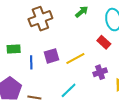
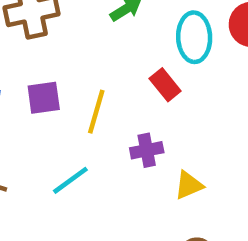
yellow line: (75, 59) -> (96, 112), turned -54

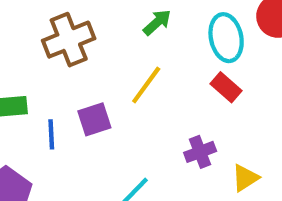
red rectangle: (165, 85) -> (226, 87), moved
yellow line: (96, 112) -> (146, 85), moved, turned 30

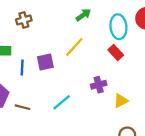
brown cross: (69, 40) -> (24, 20), moved, size x0.6

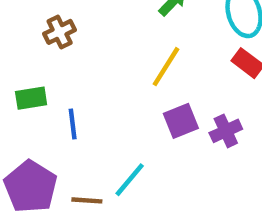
purple square: (45, 62) -> (181, 121), moved
cyan line: (62, 102) -> (130, 180), moved

